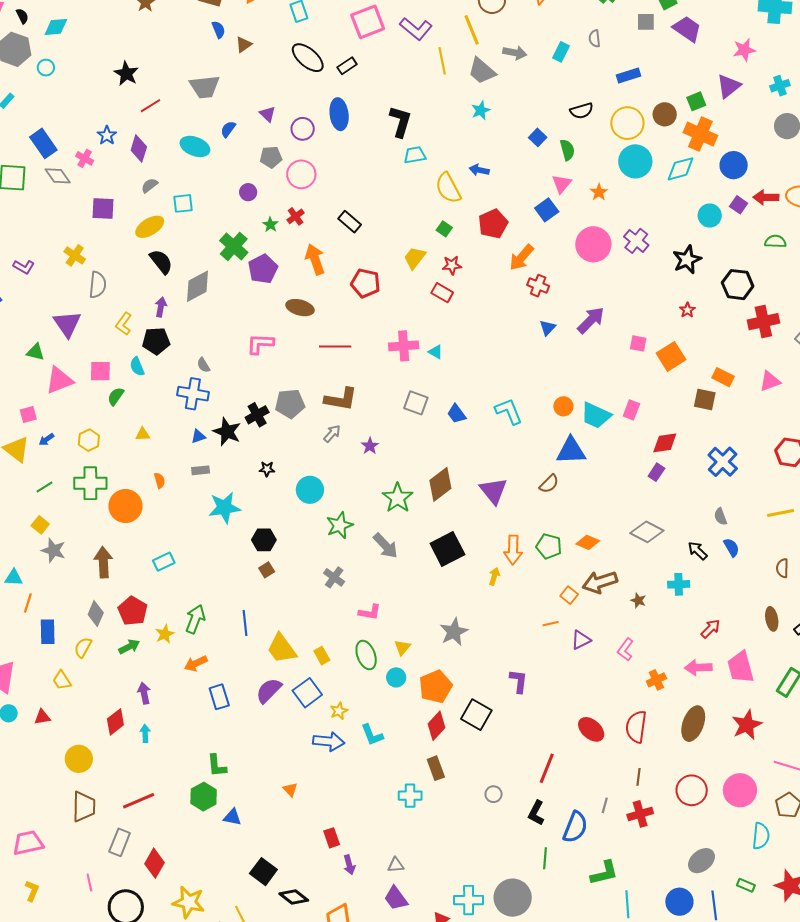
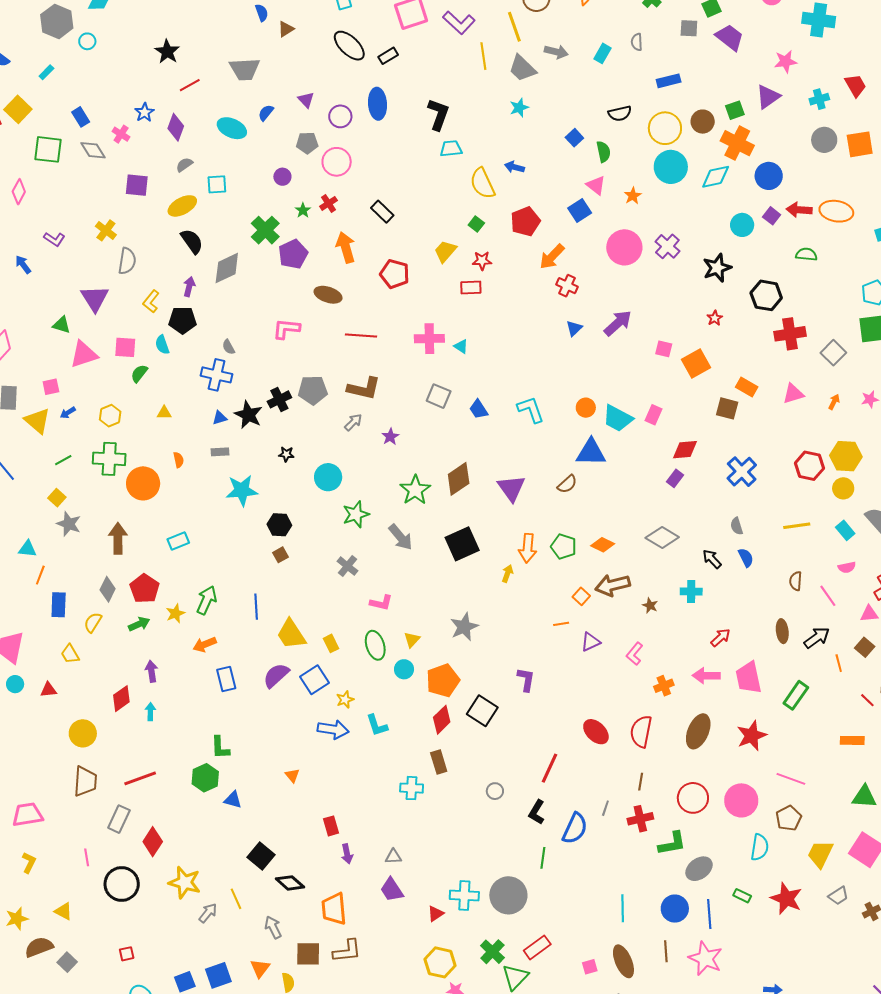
blue rectangle: (43, 143) -> (81, 117), size x0.7
pink triangle: (562, 184) -> (596, 185), turned -35
red rectangle: (442, 293) -> (471, 288), turned -35
green L-shape: (604, 873) -> (672, 844), moved

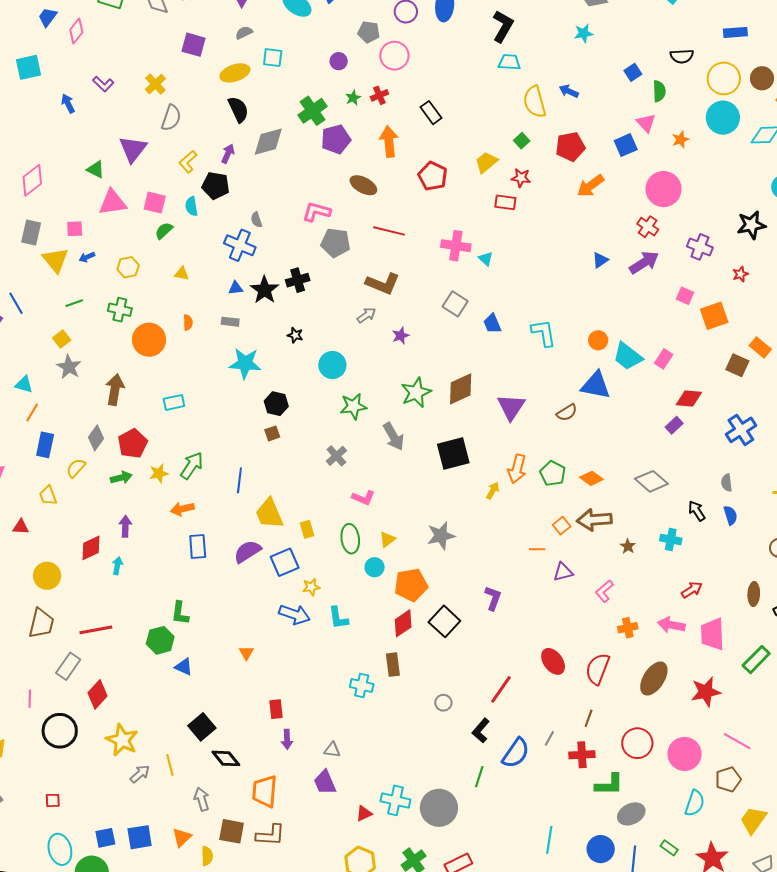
purple cross: (667, 246) -> (700, 247), moved, turned -30
red cross: (567, 286) -> (648, 227), moved
gray pentagon: (313, 390) -> (336, 243), moved
green cross: (109, 459) -> (120, 310), size x0.7

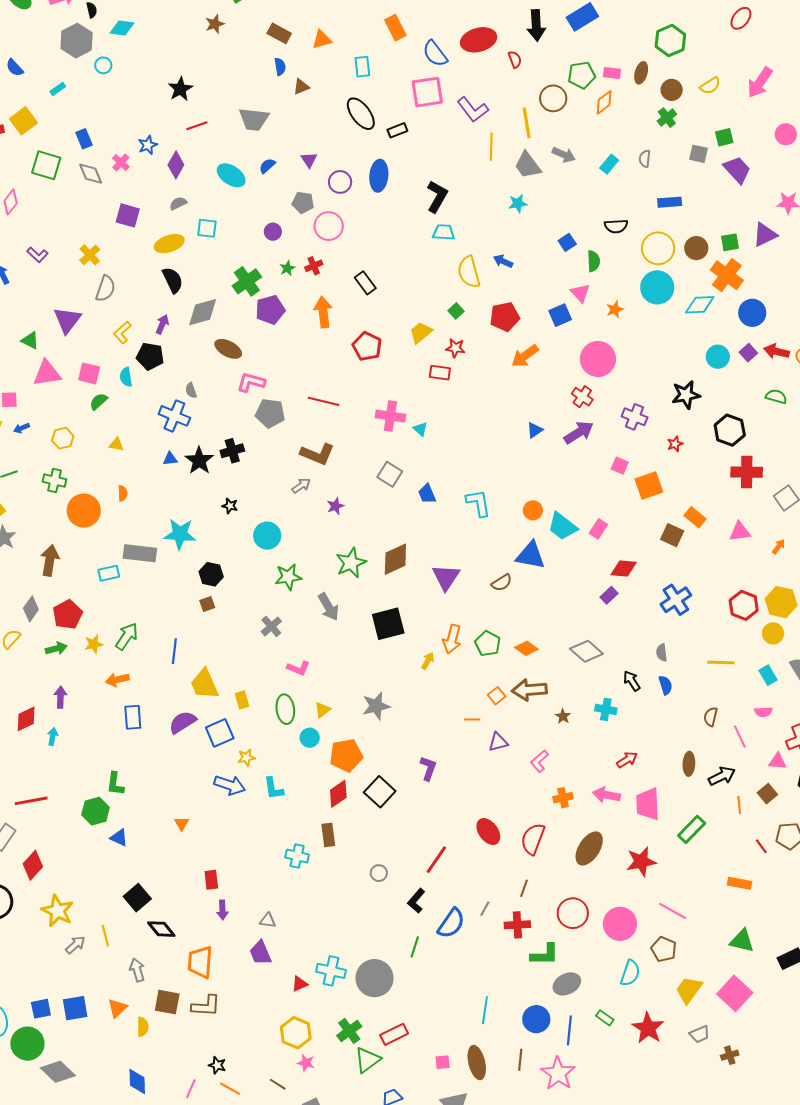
brown ellipse: (363, 185) -> (228, 349), moved
gray rectangle: (230, 322) -> (140, 553), moved, size x1.8
brown pentagon: (728, 779) -> (664, 949), turned -30

